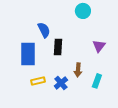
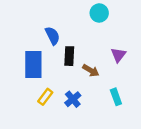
brown arrow: (78, 70) -> (91, 70), moved, turned -64
yellow rectangle: (38, 81) -> (45, 97), turned -40
cyan rectangle: (97, 81) -> (116, 97), turned -40

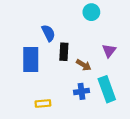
yellow rectangle: (45, 97) -> (43, 104), moved, turned 48
cyan rectangle: (116, 97) -> (107, 89), size x1.6
blue cross: (73, 99) -> (81, 91), moved, turned 32

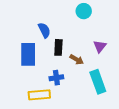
blue cross: (81, 91) -> (56, 78), moved
yellow rectangle: (43, 104) -> (39, 95), size x1.5

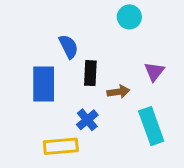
brown arrow: (77, 60) -> (118, 92), turned -40
blue cross: (56, 78) -> (87, 120), turned -32

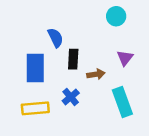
cyan circle: (129, 17) -> (116, 16), moved
yellow rectangle: (61, 146) -> (35, 108), moved

